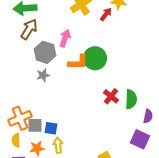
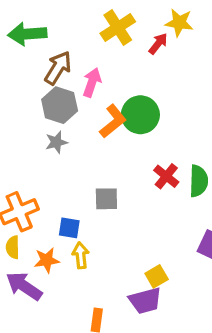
brown arrow: (29, 29) -> (58, 68), moved
orange L-shape: (78, 62) -> (113, 121), turned -40
gray square: (35, 125) -> (106, 199), moved

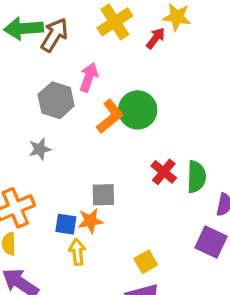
brown arrow: (58, 68) -> (54, 35), moved
gray star: (56, 142) -> (40, 149), moved
orange star: (47, 260) -> (90, 221), moved
yellow square: (157, 276) -> (146, 262), moved

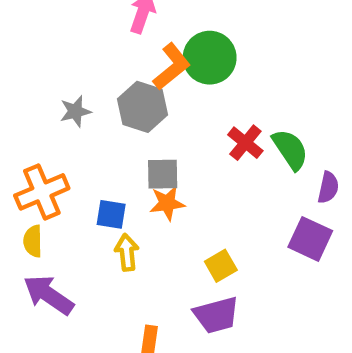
gray hexagon: (56, 100) -> (143, 107), moved
green semicircle: (196, 177) -> (290, 149), turned -36
orange star: (90, 221) -> (167, 203), moved

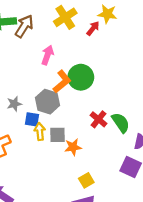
orange star: (167, 203) -> (73, 147), moved
blue square: (111, 214) -> (32, 119), moved
yellow arrow: (127, 252) -> (40, 132), moved

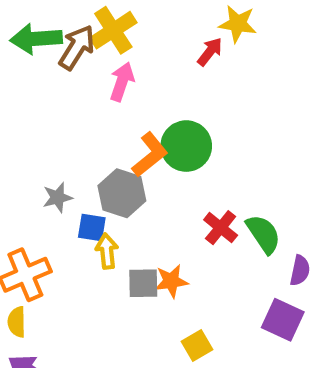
yellow cross: (65, 17) -> (113, 30), moved
pink arrow: (48, 55) -> (122, 82), moved
gray square: (57, 135) -> (143, 283), moved

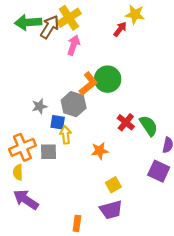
gray square: (143, 283) -> (49, 152), moved

